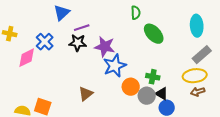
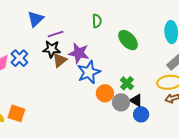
green semicircle: (136, 13) -> (97, 21), moved
blue cross: (45, 42) -> (19, 58), moved
green cross: (153, 77) -> (127, 83), turned 32
brown triangle: (86, 94) -> (60, 60), moved

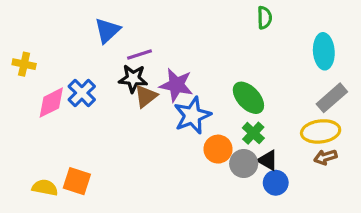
green semicircle: (97, 21) -> (264, 18), moved
green ellipse: (128, 40) -> (248, 98), moved

